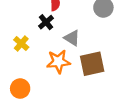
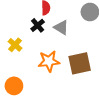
gray triangle: (72, 38) -> (61, 27), moved

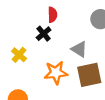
gray triangle: (61, 27) -> (79, 49), moved

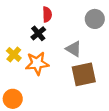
orange star: (56, 73) -> (37, 63), moved

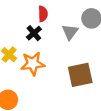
gray triangle: (74, 49) -> (70, 32), moved, turned 35

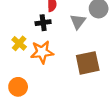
black cross: (34, 33) -> (43, 23), turned 32

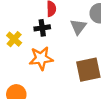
yellow cross: (19, 43) -> (14, 39), moved

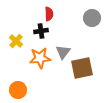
gray triangle: (78, 27) -> (63, 52), moved

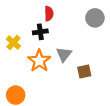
orange star: (40, 58) -> (39, 61), turned -30
brown square: (82, 68) -> (84, 71), size x0.6

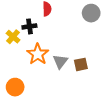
black cross: (40, 32) -> (29, 26), moved
gray triangle: (64, 54) -> (60, 61), moved

